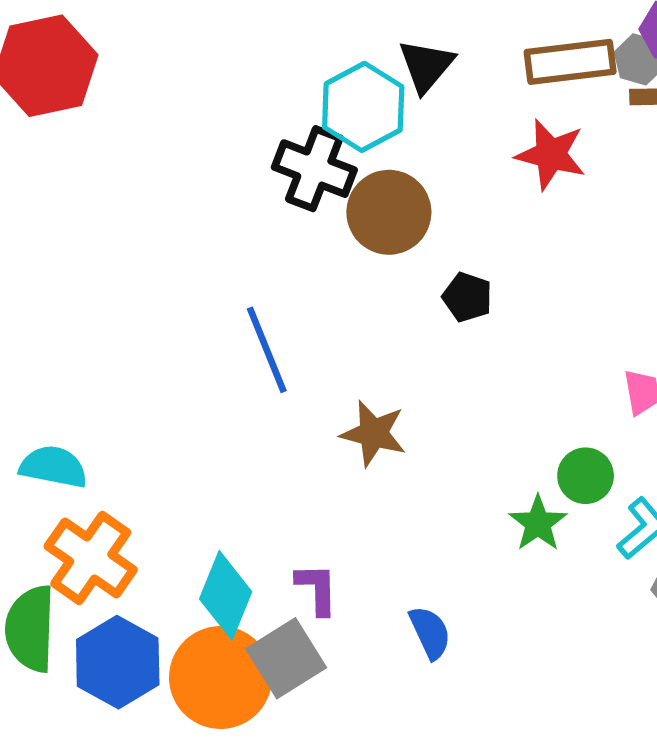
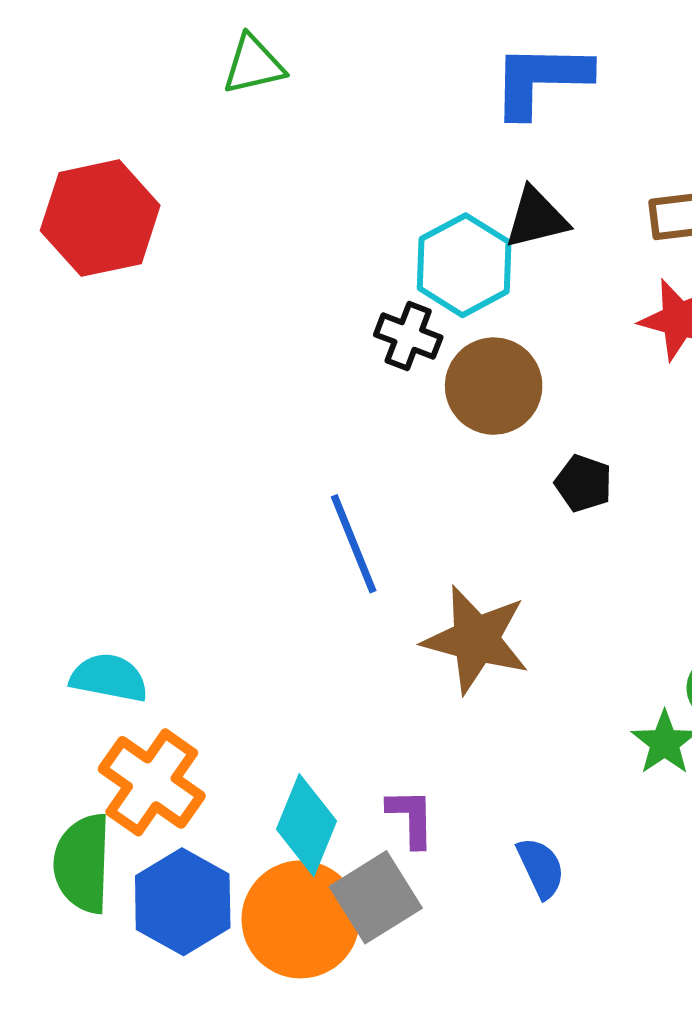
black triangle: (426, 66) -> (536, 218), turned 36
black cross: (314, 169) -> (408, 336), size x0.7
brown star: (373, 433) -> (476, 639), size x1.4

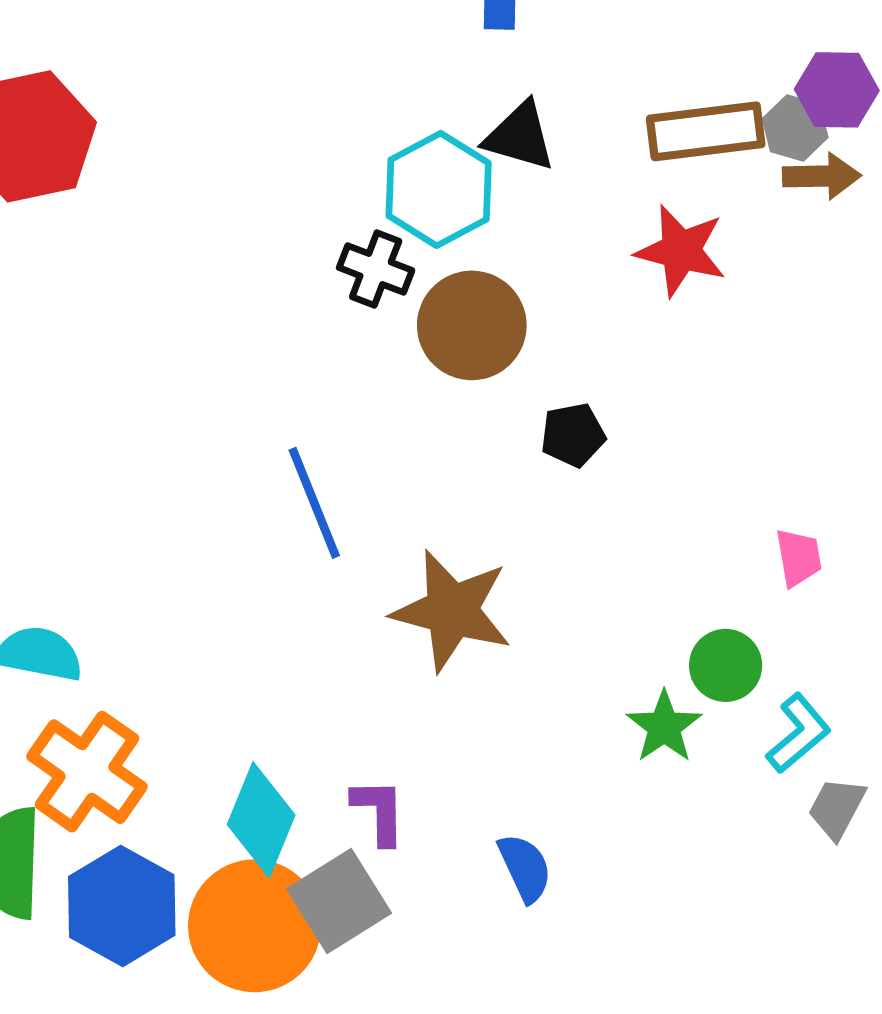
black triangle: (536, 218) -> (520, 136), turned 30
black pentagon: (583, 483) -> (573, 435), turned -30

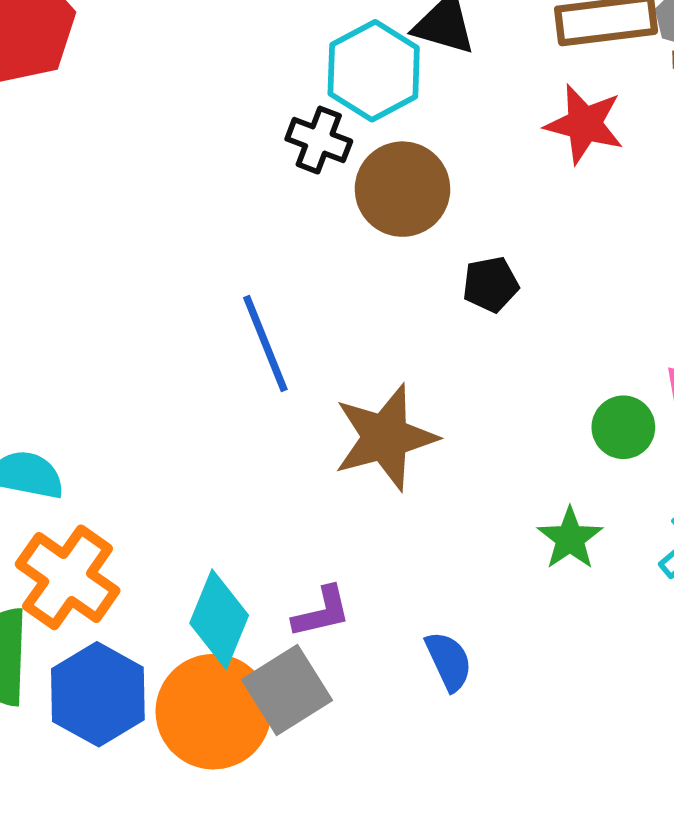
brown star: (452, 611) -> (385, 437), turned -30
green circle: (726, 665) -> (623, 427), moved
purple L-shape: (379, 811) -> (322, 612), turned 78

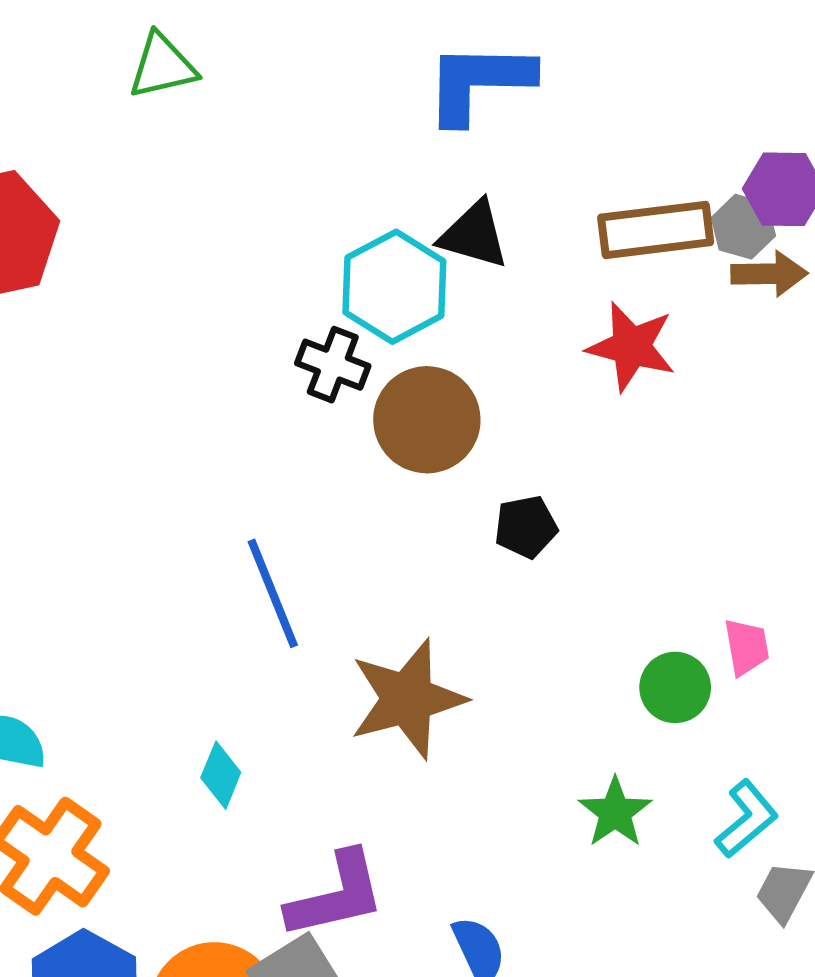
purple L-shape: (322, 612) -> (336, 895), size x1.5
cyan diamond: (219, 619) -> (221, 775), moved, size x0.6

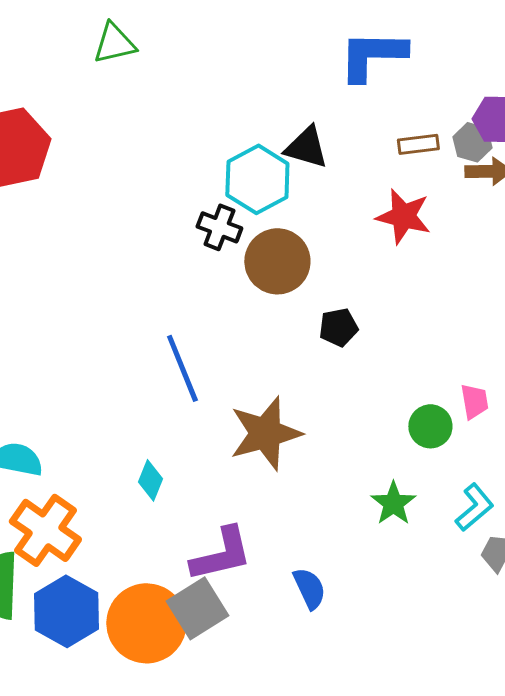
blue L-shape: (479, 82) -> (372, 55), moved
brown rectangle: (656, 230) -> (418, 144), size x0.6

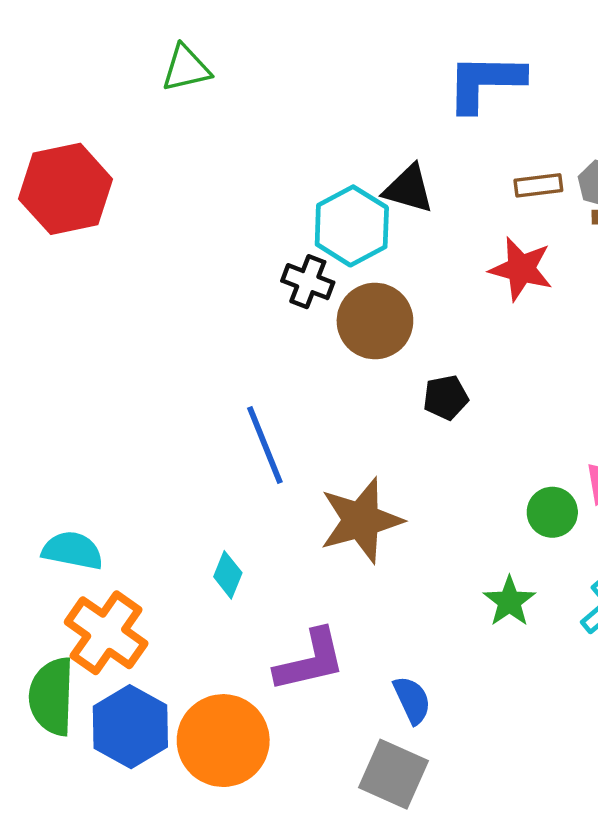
gray square: (197, 608) -> (394, 774), moved, turned -34

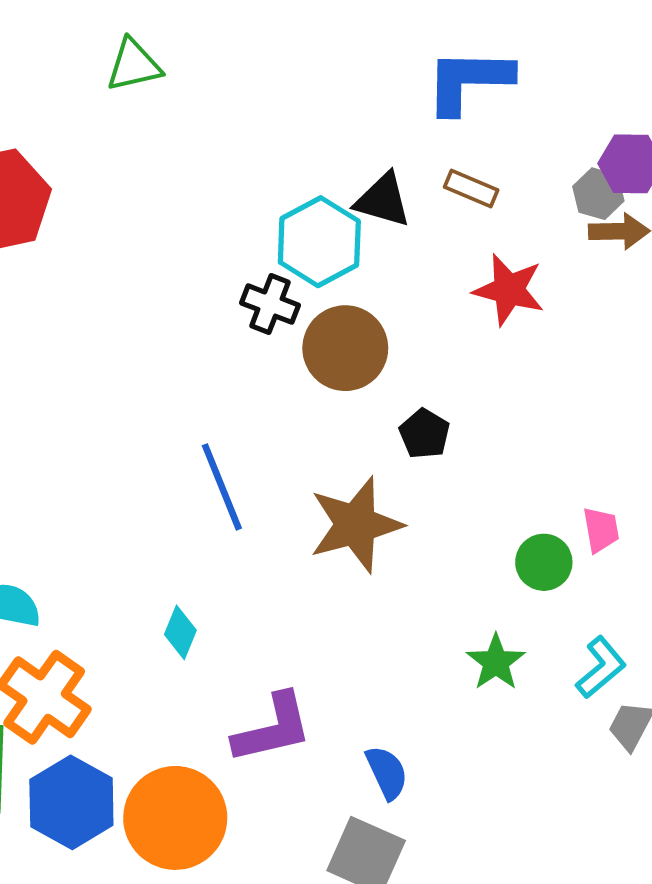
brown rectangle: (538, 185) -> (471, 189), moved, turned 30
black pentagon: (446, 397) -> (424, 434), turned -30
brown star: (361, 520) -> (356, 525), moved

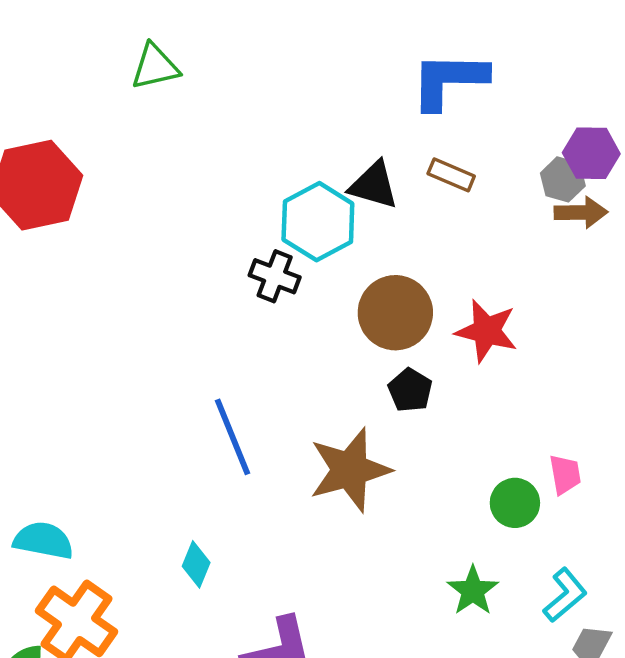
red star: (509, 290) -> (486, 331), moved
brown circle: (345, 348) -> (395, 313), moved

